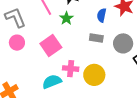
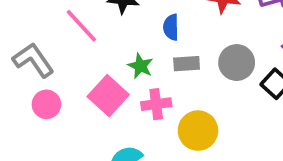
blue semicircle: (102, 15) -> (171, 27), moved
green star: (66, 18) -> (140, 66), moved
pink cross: (71, 69) -> (156, 104), moved

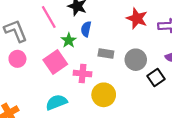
blue semicircle: (171, 27) -> (86, 29), moved
green star: (140, 66) -> (69, 40), moved

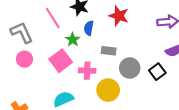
red star: (137, 18) -> (119, 16), moved
gray circle: (136, 60) -> (130, 68), moved

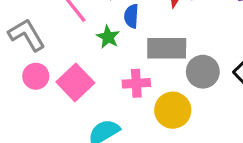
gray rectangle: (109, 51) -> (167, 48), size x1.6
pink square: (61, 61) -> (75, 82), moved

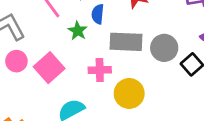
gray circle: (203, 72) -> (164, 48), moved

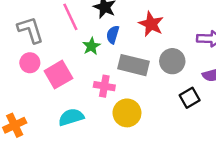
gray circle: (164, 48) -> (172, 61), moved

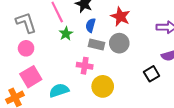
green star: (91, 46) -> (66, 34), moved
gray circle: (172, 61) -> (119, 43), moved
gray rectangle: (134, 65) -> (96, 45), moved, size x0.7
pink square: (58, 75) -> (31, 77), moved

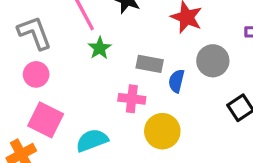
blue semicircle: (91, 25) -> (176, 81), moved
gray circle: (119, 43) -> (213, 61), moved
pink square: (31, 77) -> (46, 120), turned -30

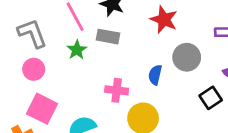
green star: (100, 48) -> (77, 50), moved
gray rectangle: (150, 64) -> (108, 37), moved

